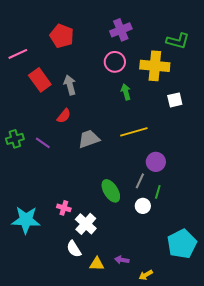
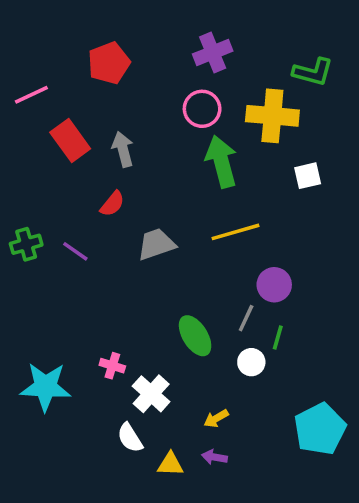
red pentagon: (62, 36) -> (109, 63), turned 30
green arrow: (126, 92) -> (221, 162), size x1.8
yellow arrow: (146, 275) -> (216, 418), moved

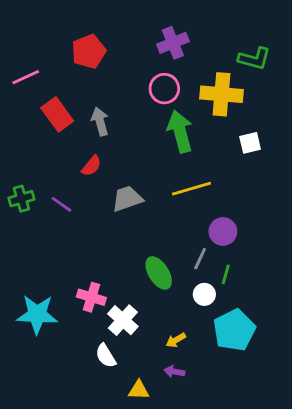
pink cross: (112, 366) -> (91, 297), size x1.4
cyan pentagon: (320, 429) -> (234, 330), moved
yellow triangle: (170, 464) -> (139, 390), moved

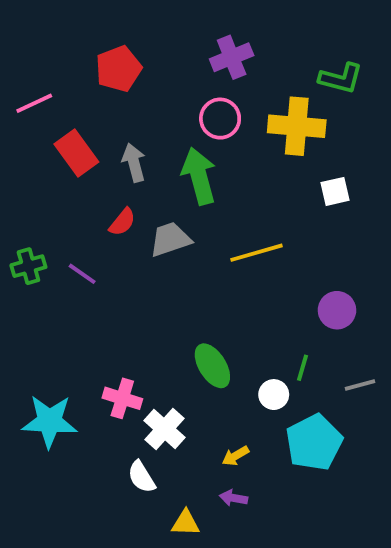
green arrow: (180, 131) -> (199, 176), moved
gray trapezoid: (127, 199) -> (170, 239), moved
purple circle: (223, 231) -> (337, 310), moved
gray line: (200, 259) -> (360, 385), moved, turned 50

